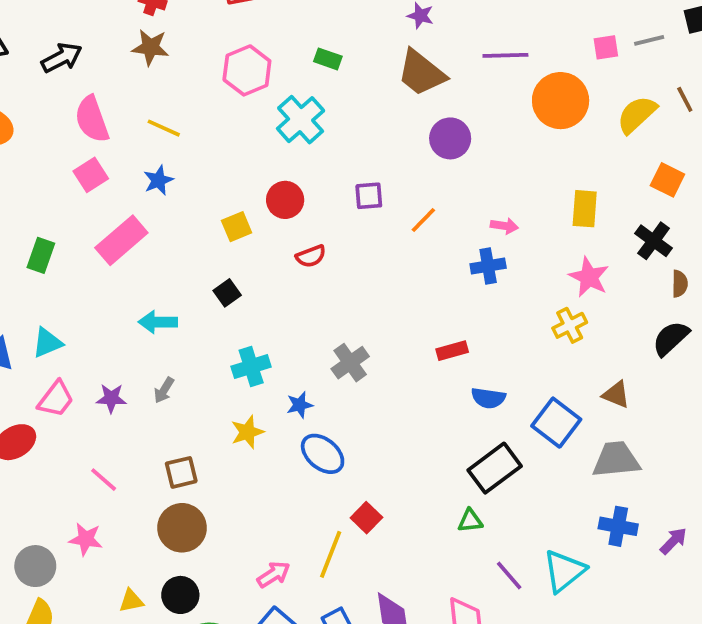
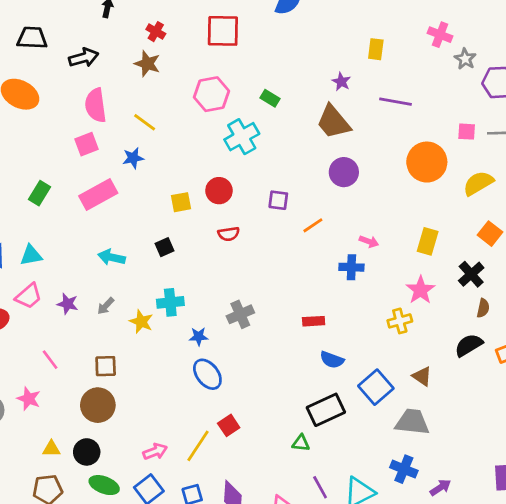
purple line: (505, 55) -> (396, 102), moved
yellow star: (247, 432) -> (141, 322), moved, turned 30

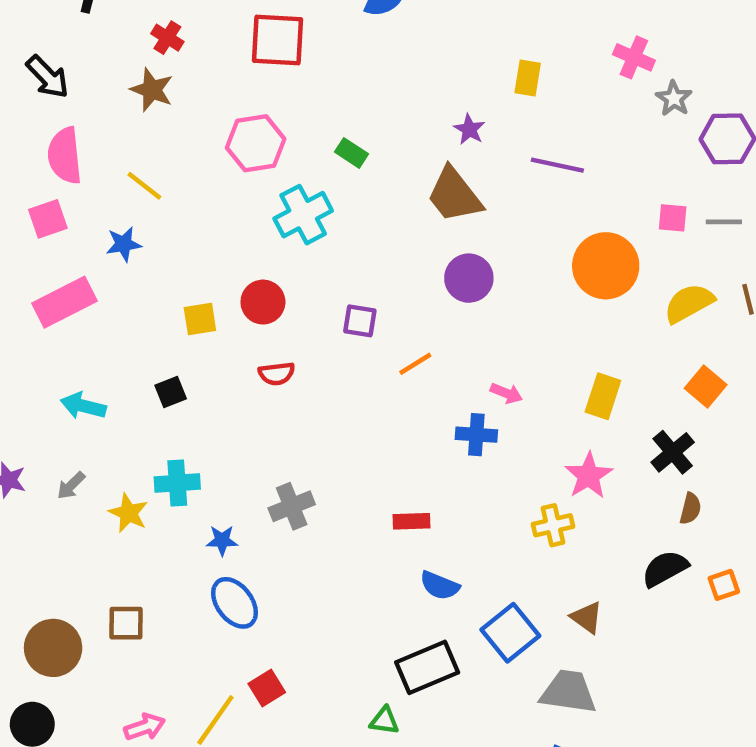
black arrow: (84, 58) -> (48, 77), turned 60
brown square: (106, 366) -> (126, 623), moved

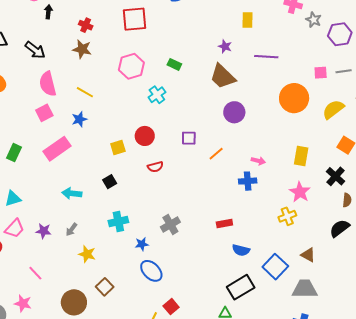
cyan cross: (303, 215) -> (157, 95), size x0.7
yellow star: (128, 513) -> (87, 254), moved
brown square: (126, 623) -> (105, 287), turned -36

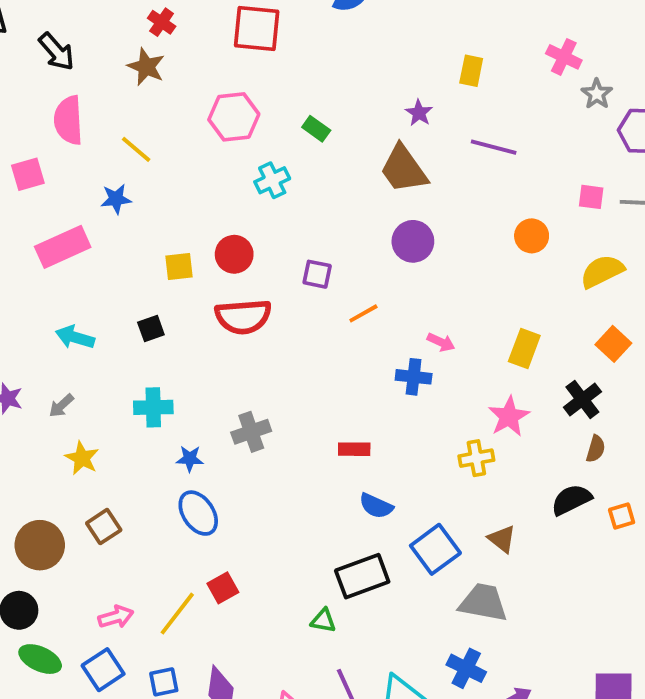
orange circle: (294, 98) -> (532, 236), size x0.6
pink square: (44, 113) -> (28, 174), moved
red semicircle: (155, 167) -> (243, 317), size x1.8

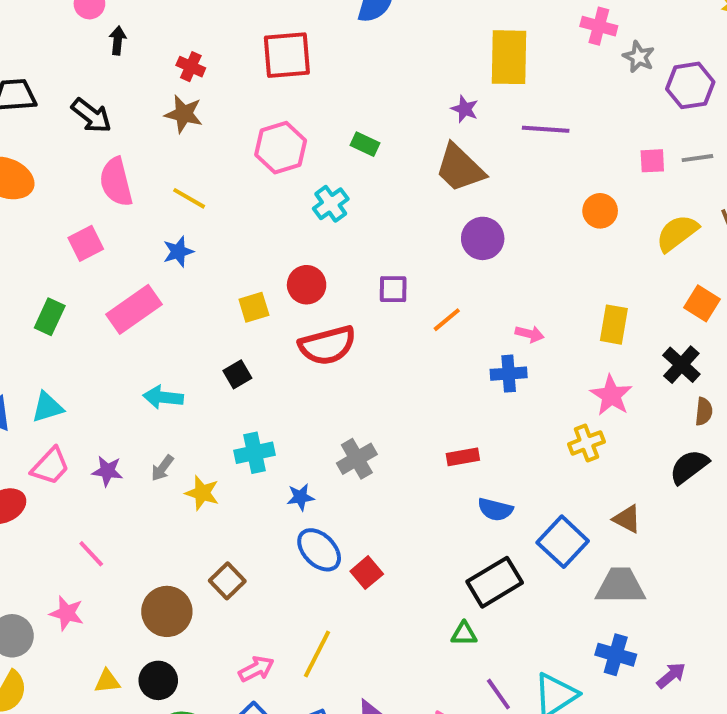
yellow rectangle: (471, 71) -> (509, 57), size x1.8
yellow star: (82, 458) -> (202, 493), moved
red square: (223, 588) -> (367, 573), moved

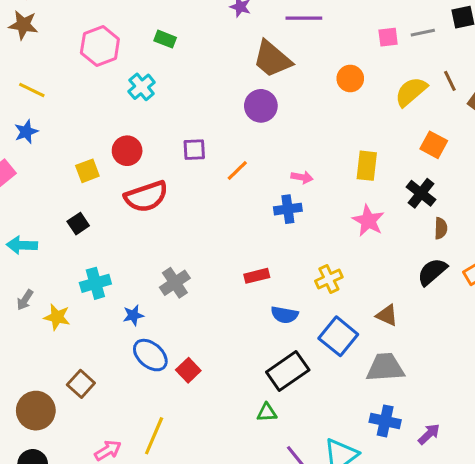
brown trapezoid: (460, 168) -> (272, 59), moved
yellow cross: (586, 443) -> (329, 279), moved

